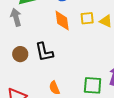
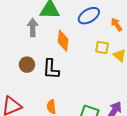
orange diamond: (62, 21) -> (63, 41), moved

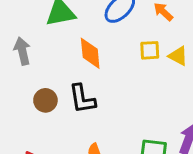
gray arrow: (33, 27) -> (22, 51), moved

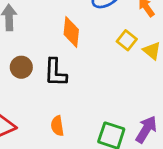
yellow square: (150, 50) -> (127, 40), turned 30

